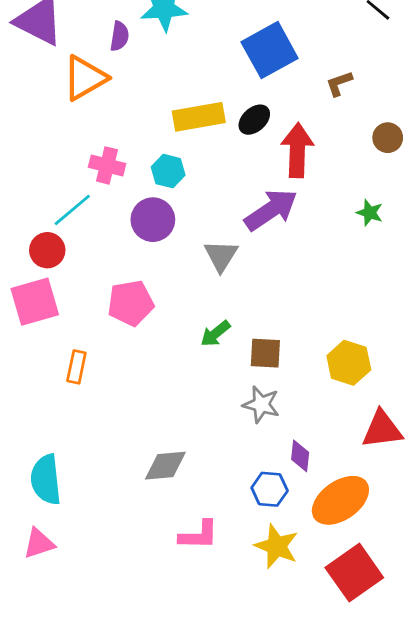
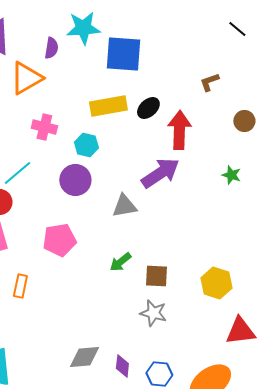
blue square: (270, 50) -> (123, 54), moved, turned 33
pink cross: (107, 165) -> (44, 127), moved
gray triangle: (221, 256) -> (124, 206), turned 48
purple diamond: (300, 456) -> (122, 366), moved

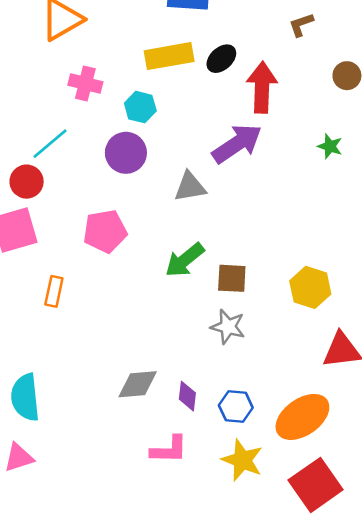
green arrow: (120, 262) -> (185, 260), size x1.4

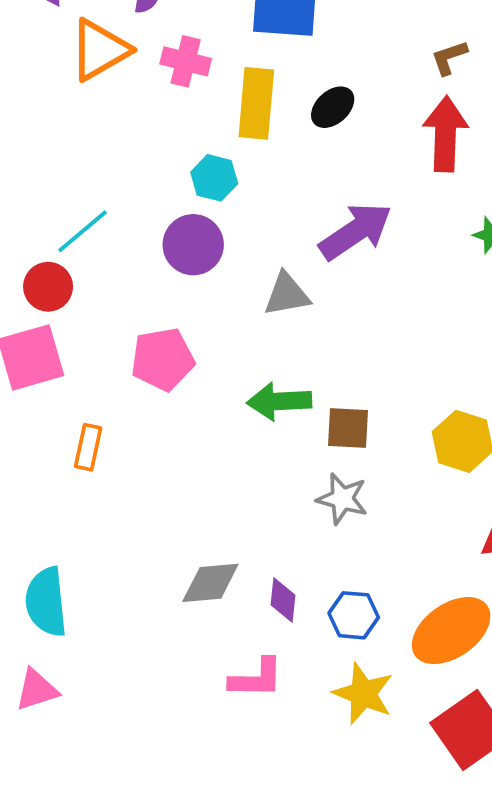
yellow rectangle: (169, 56) -> (256, 103), turned -75
pink cross: (85, 83) -> (186, 61), moved
red arrow: (262, 87) -> (445, 134), moved
green arrow: (185, 260) -> (279, 401), turned 36

